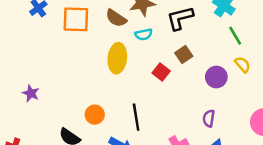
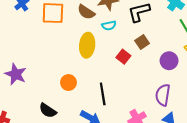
purple star: (31, 93) -> (16, 74), size x1.5
orange circle: (95, 115) -> (68, 83), moved
purple semicircle: (209, 118) -> (163, 95), size x1.5

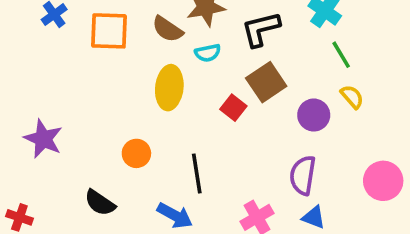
brown square: (142, 42) -> (266, 82), size x1.5

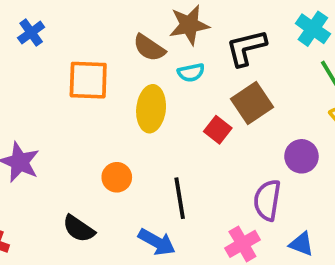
orange square: (109, 31) -> (88, 80), moved
purple circle: (314, 115) -> (301, 156), moved
purple semicircle: (303, 175) -> (267, 200), moved

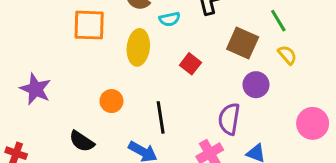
brown square: (252, 103) -> (243, 43), moved, turned -32

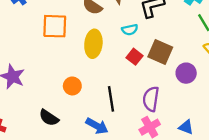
cyan semicircle: (170, 19) -> (130, 30), moved
brown square: (243, 43) -> (160, 52), moved
purple semicircle: (229, 119) -> (151, 99), moved

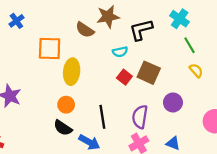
yellow ellipse: (93, 44) -> (72, 72), moved
purple circle: (186, 73) -> (173, 102), moved
black semicircle: (49, 118) -> (63, 128), moved

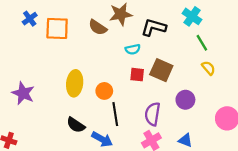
black L-shape: (141, 30) -> (154, 27), turned 30
orange square: (50, 48) -> (57, 28), moved
yellow ellipse: (72, 72) -> (75, 83), moved
red square: (124, 77) -> (137, 75), turned -32
orange circle: (66, 105) -> (104, 91), moved

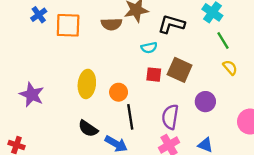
brown semicircle: (98, 27) -> (111, 24), turned -36

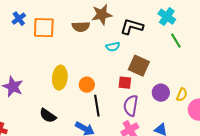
yellow semicircle: (230, 68) -> (182, 95), moved, turned 64
red square: (154, 75) -> (125, 83), moved
black semicircle: (88, 129) -> (48, 116), moved

